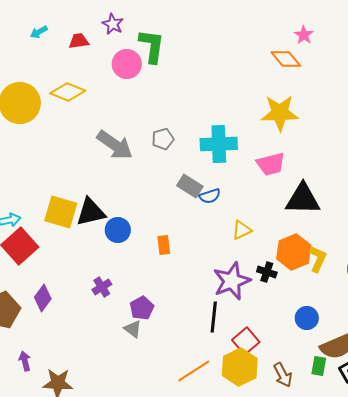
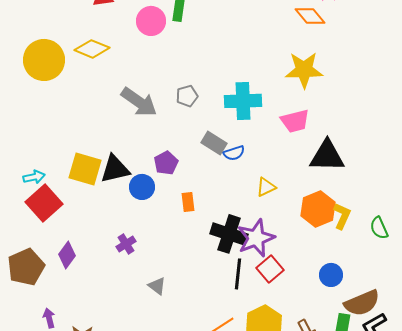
black cross: (267, 272) -> (229, 234), moved, size x1.8
purple pentagon: (142, 308) -> (166, 163), moved
red square: (246, 341) -> (270, 269), moved

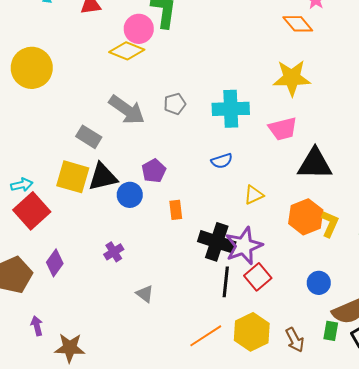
yellow diamond: (92, 49) -> (127, 51), moved
gray rectangle: (214, 143) -> (89, 137), moved

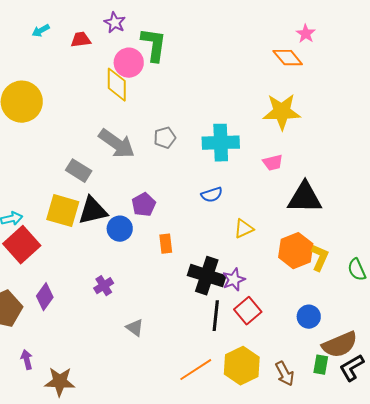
yellow diamond: (127, 51) -> (117, 85), turned 68
pink trapezoid: (283, 129) -> (273, 163), size x0.7
purple star: (244, 246) -> (234, 280), size x0.6

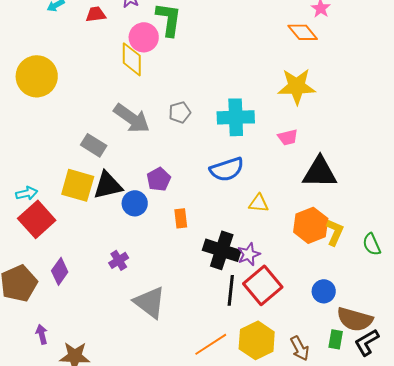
blue semicircle: (212, 195) -> (227, 169), size x1.6
yellow triangle: (244, 229) -> (259, 203), turned 30
red square: (248, 311) -> (263, 285), size x1.4
gray triangle: (135, 328) -> (150, 302), size x1.8
brown semicircle: (340, 345) -> (355, 319), turned 39

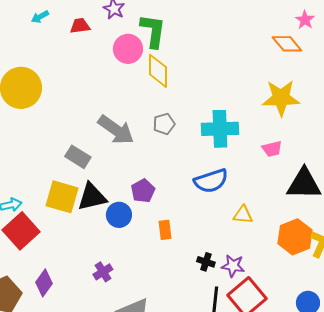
yellow diamond: (132, 59) -> (158, 71), moved
black cross: (222, 250) -> (206, 262), size x0.5
purple star: (249, 254) -> (233, 266), turned 30

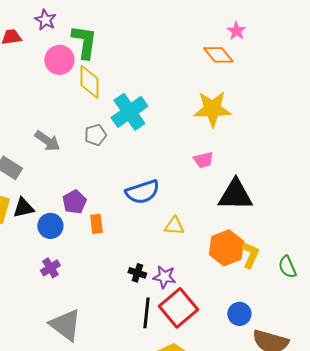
cyan cross: (220, 129) -> (129, 112), moved, turned -33
gray arrow: (116, 130) -> (47, 141), size x0.7
black triangle: (92, 197) -> (23, 208), size x0.7
orange rectangle: (165, 230) -> (96, 224), moved
purple cross: (103, 272) -> (50, 268), moved

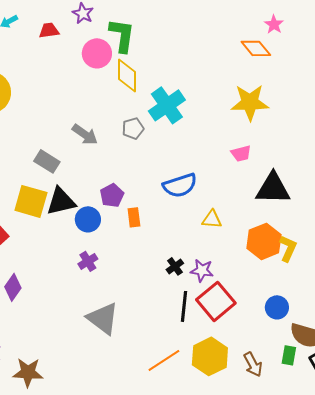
black triangle: (23, 208) -> (61, 201), size x1.4
black cross: (137, 273) -> (175, 266), turned 36

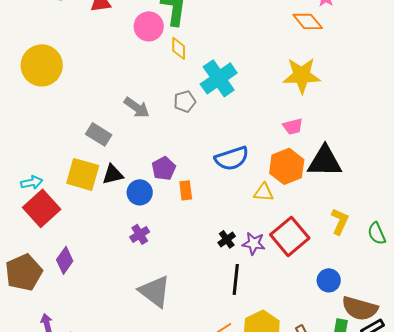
yellow diamond: (127, 75) -> (179, 48), size x0.7
black triangle: (61, 201) -> (113, 174), size x0.7
orange hexagon: (264, 241) -> (287, 166), moved
red square: (216, 301) -> (290, 236), moved

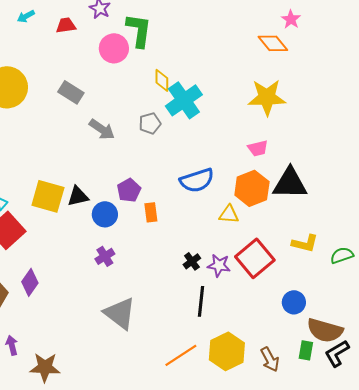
yellow diamond: (179, 48) -> (162, 80), moved
gray rectangle: (99, 134) -> (71, 92), moved
yellow L-shape: (340, 221) -> (305, 243), turned 80
green semicircle: (377, 233) -> (342, 255), turned 95

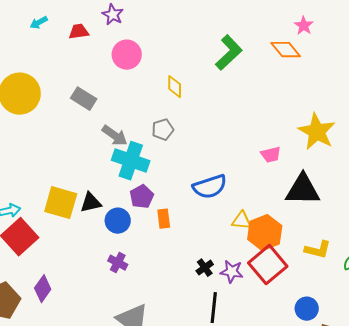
green L-shape: (139, 30) -> (229, 53), moved, turned 39
yellow star: (267, 97) -> (317, 132), moved, turned 30
cyan cross: (184, 100) -> (131, 161), moved, turned -36
orange hexagon: (252, 188) -> (265, 233), moved
purple cross: (105, 256) -> (118, 263), turned -30

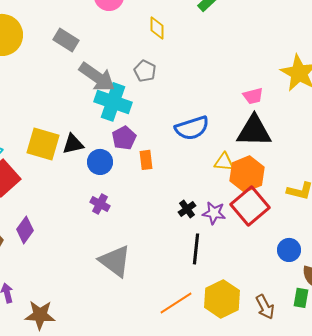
gray pentagon: (163, 130) -> (145, 71), turned -30
gray arrow: (115, 136) -> (97, 77), size x1.4
black triangle: (303, 190) -> (254, 131), moved

